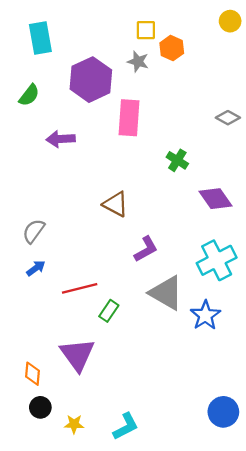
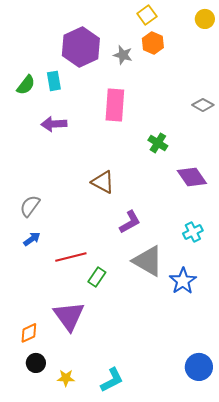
yellow square: (146, 30) -> (147, 15), moved, turned -36
cyan rectangle: (40, 38) -> (54, 81), moved, size x0.7
purple hexagon: (91, 80) -> (81, 47), moved
cyan cross: (217, 260) -> (193, 232), size x0.6
orange diamond: (32, 374) -> (29, 333), turned 60

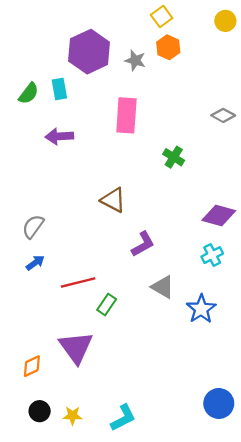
purple diamond: (192, 177) -> (219, 215), moved, turned -40
gray triangle: (148, 261) -> (163, 287), size x0.7
black circle: (36, 363) -> (40, 411), moved

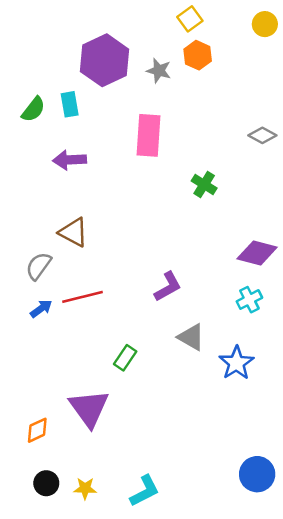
brown triangle: (113, 200) -> (73, 232), moved
red line: (78, 283) -> (83, 297), moved

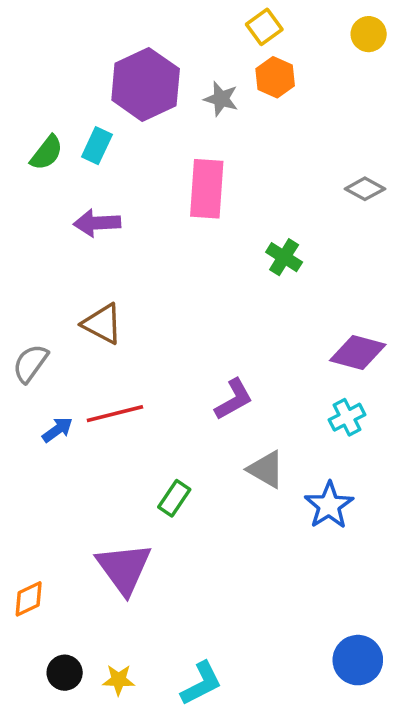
cyan rectangle: (70, 104) -> (97, 146), turned 35
gray semicircle: (39, 266) -> (30, 363), moved
orange diamond: (37, 430) -> (29, 599), moved

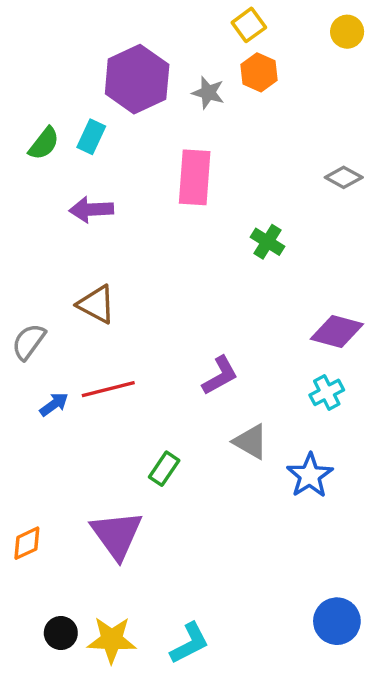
orange diamond: (29, 599) -> (27, 543), moved
yellow star: (119, 680) -> (112, 640), size x1.6

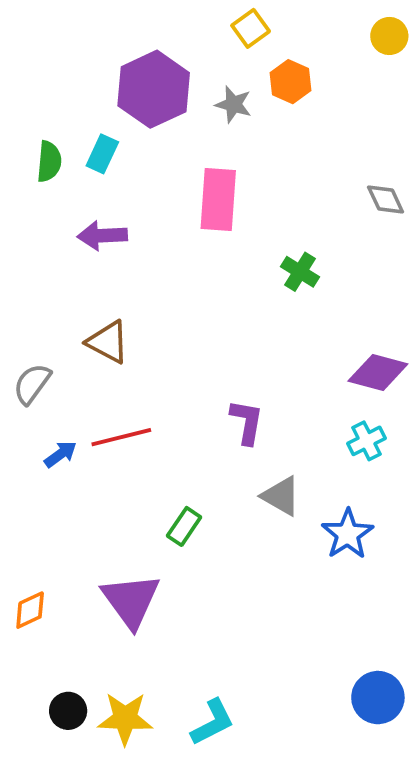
yellow square: (249, 25) -> (251, 28), moved
green semicircle: (44, 143) -> (49, 161), turned -33
gray diamond: (344, 177) -> (386, 199), turned 36
purple L-shape: (220, 376) -> (247, 422), turned -51

